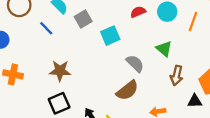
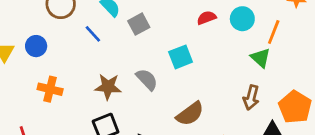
cyan square: (110, 36) -> (181, 57), moved
green triangle: (164, 49) -> (261, 58), moved
gray semicircle: (135, 63) -> (147, 79), moved

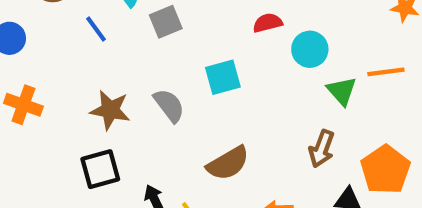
cyan circle: (242, 19) -> (310, 49), moved
orange line: (274, 32) -> (386, 72), moved, turned 55

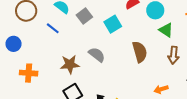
cyan square: (223, 77) -> (113, 24), moved
green triangle: (342, 91) -> (166, 30), moved
brown semicircle: (228, 163) -> (140, 52), moved, turned -60

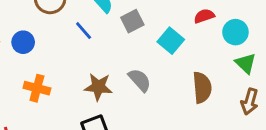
cyan square: (113, 24) -> (171, 41), turned -30

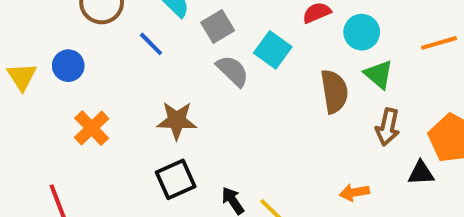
gray semicircle: (140, 80) -> (233, 71), moved
brown semicircle: (202, 87) -> (334, 91), moved
orange cross: (37, 88) -> (92, 128), turned 35

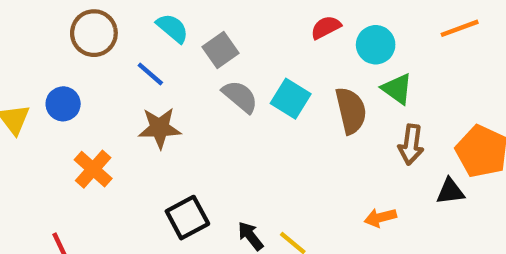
orange line: (439, 43) -> (460, 28), moved
cyan square: (273, 50) -> (291, 99), moved
brown star: (177, 121) -> (160, 128), moved

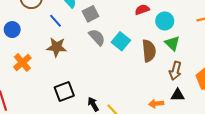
black triangle: (450, 191) -> (178, 95), moved

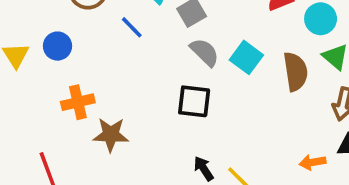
brown star: (57, 47) -> (111, 135), moved
orange cross: (22, 63) -> (78, 102), turned 30
black square: (64, 91) -> (194, 101), moved, turned 30

